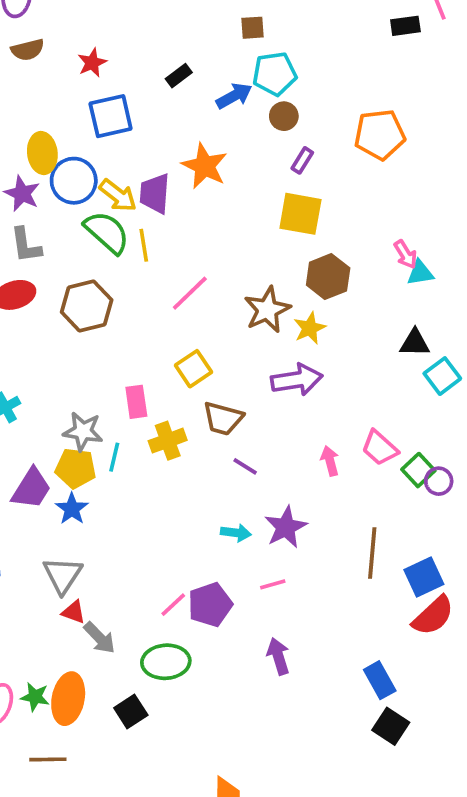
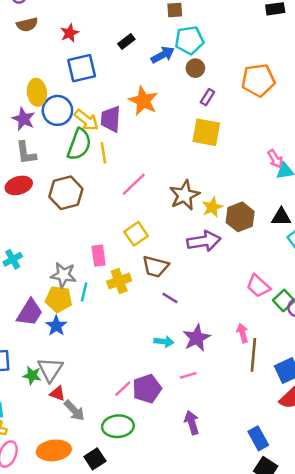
green semicircle: (107, 232) -> (79, 144), turned 68
brown hexagon: (328, 277) -> (240, 217), moved
pink arrow: (330, 461) -> (243, 333), moved
green star: (35, 697) -> (32, 375), moved
orange ellipse: (68, 699) -> (54, 450), turned 72

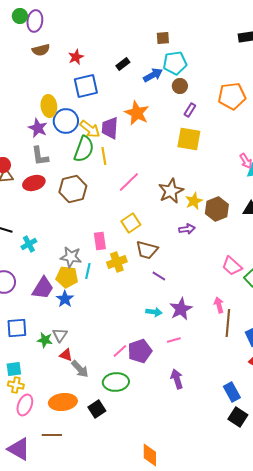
purple arrow: (204, 241) -> (187, 229), size x0.6
gray triangle: (50, 369) -> (60, 335), size x0.7

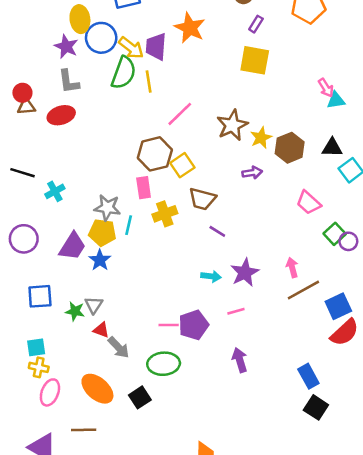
brown hexagon: (73, 189) -> (155, 154), moved
pink trapezoid: (232, 266) -> (308, 203), moved
brown line: (228, 323) -> (303, 290), turned 56
pink line: (120, 351) -> (169, 325), turned 42
orange ellipse: (63, 402) -> (97, 389), turned 48

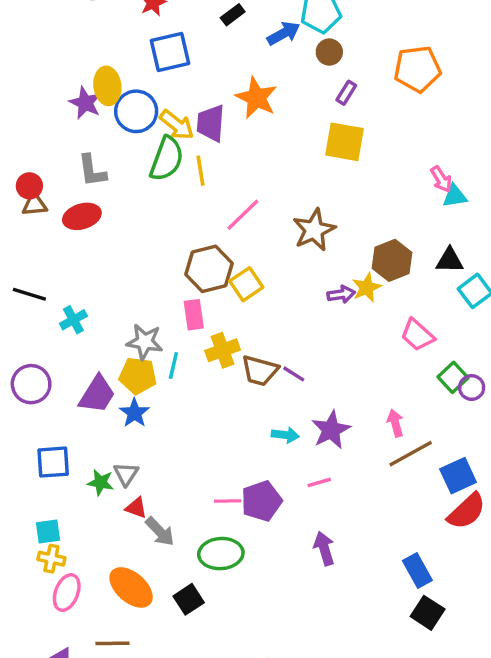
purple star: (66, 47) -> (85, 103), moved
yellow star: (261, 138) -> (367, 288), moved
brown trapezoid: (202, 199) -> (260, 371), moved

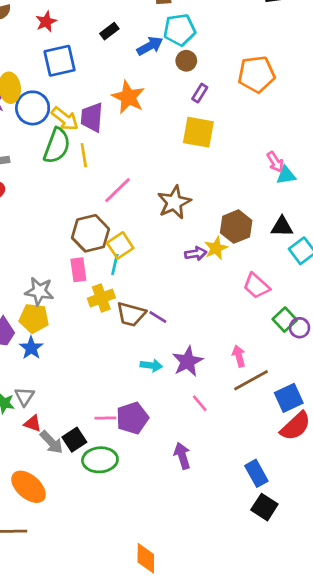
cyan line: (173, 365) -> (115, 264), moved
pink line: (319, 482) -> (200, 403), moved, turned 66
black square: (189, 599) -> (74, 440), moved

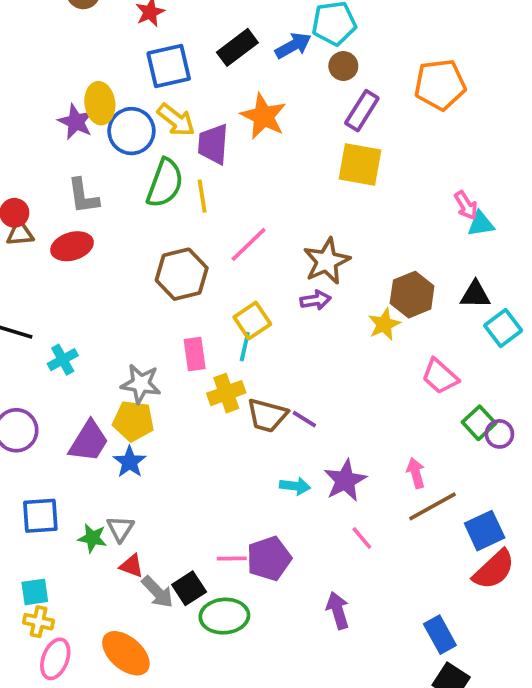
black rectangle: (109, 31) -> (237, 47), moved, size x1.5
purple rectangle: (200, 93) -> (362, 111), size x1.5
yellow arrow: (65, 119) -> (176, 120), moved
brown hexagon: (91, 233) -> (182, 274), moved
purple arrow: (196, 254) -> (315, 300), moved

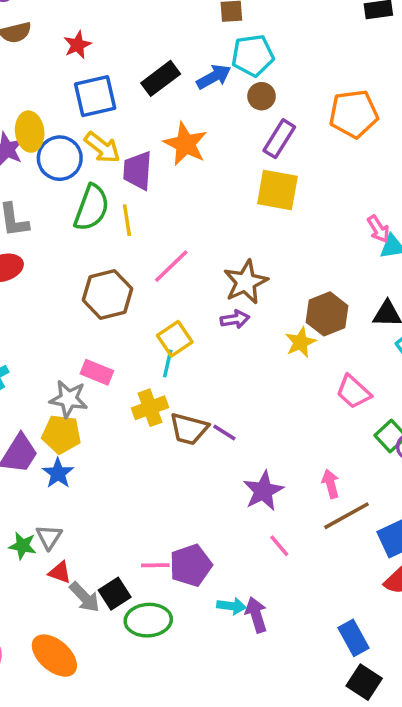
pink rectangle: (195, 354) -> (97, 372), moved, turned -60
cyan arrow: (295, 486) -> (231, 606), moved

